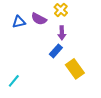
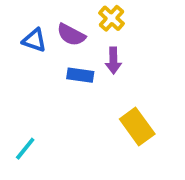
blue triangle: (19, 22) -> (34, 40), turned 32
blue rectangle: (56, 51) -> (80, 75), moved, turned 56

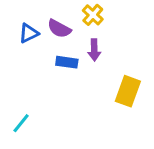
blue triangle: (34, 40) -> (29, 33), turned -45
yellow rectangle: (137, 127) -> (128, 91), moved, turned 56

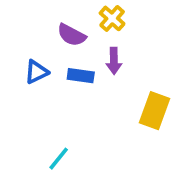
blue triangle: (29, 33) -> (36, 72), moved
cyan line: (21, 123) -> (59, 159), moved

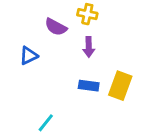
yellow cross: (112, 18) -> (87, 14), turned -30
blue rectangle: (81, 76) -> (89, 86), moved

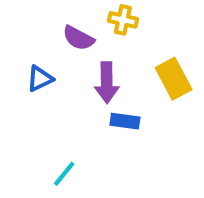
purple arrow: (89, 47) -> (107, 83), moved, size x1.4
yellow rectangle: (120, 86) -> (174, 79), moved, turned -48

